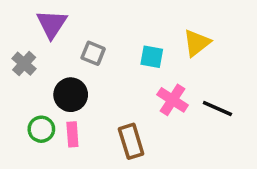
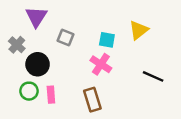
black circle: (71, 95) -> (38, 64), moved
pink cross: (173, 100) -> (101, 64), moved

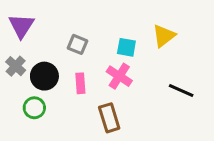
purple triangle: (36, 17) -> (21, 26), moved
gray cross: (17, 45) -> (16, 66), moved
pink rectangle: (51, 95) -> (80, 83), moved

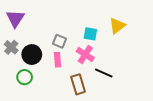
gray square: (78, 44) -> (60, 41), moved
black line: (181, 91) -> (104, 73), moved

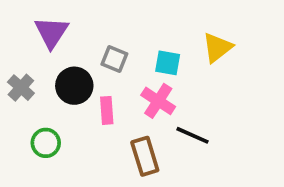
purple triangle: (15, 19) -> (51, 32), moved
gray square: (60, 41) -> (114, 59), moved
black circle: (32, 55) -> (74, 86), moved

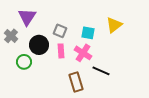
gray cross: (21, 88) -> (11, 36), moved
pink rectangle: (107, 110) -> (61, 51), moved
green circle: (46, 143) -> (24, 62), moved

